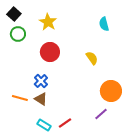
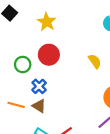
green circle: (18, 34) -> (23, 65), moved

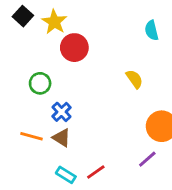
yellow star: (47, 22) -> (54, 22), moved
red circle: (49, 55) -> (74, 48), moved

